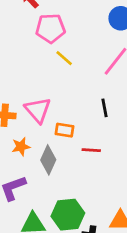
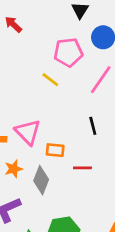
pink pentagon: (50, 28) -> (68, 52), moved

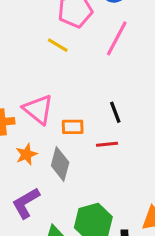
black line: (93, 126) -> (115, 112), moved

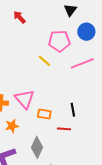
pink line: (117, 38) -> (82, 63), turned 30
gray diamond: (60, 164) -> (37, 147), moved

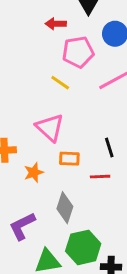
red arrow: (19, 17) -> (56, 24), moved, turned -40
pink triangle: (25, 99) -> (50, 127), moved
orange star: (12, 126) -> (34, 173), moved

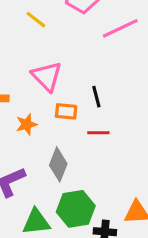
yellow line: (60, 83) -> (36, 20), moved
black line: (109, 148) -> (96, 97), moved

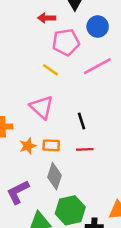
yellow line: (36, 20) -> (50, 70), moved
orange rectangle: (66, 111) -> (51, 145), moved

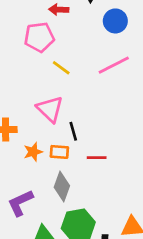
pink pentagon: (66, 42) -> (39, 37), moved
black line: (81, 121) -> (73, 131), moved

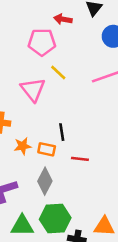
pink triangle: (50, 109) -> (33, 90), moved

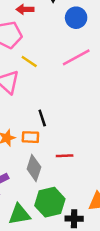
red line: (80, 159) -> (65, 156), moved

